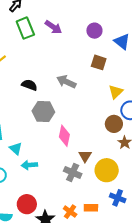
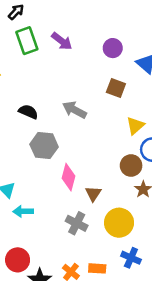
brown triangle: (85, 156) -> (93, 194), moved

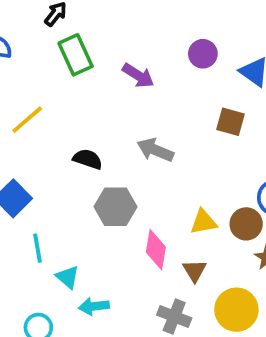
purple arrow: (62, 41) -> (138, 76), moved
brown square: (116, 88) -> (231, 122), moved
yellow triangle: (135, 126) -> (203, 222), moved, turned 36

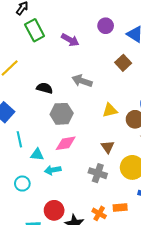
brown square: (231, 122) -> (123, 63), turned 35
yellow triangle: (203, 222) -> (110, 110), moved
pink diamond: (156, 250) -> (66, 143), moved, turned 75
cyan triangle: (68, 277) -> (37, 155), turned -32

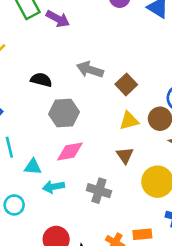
purple arrow: (70, 40) -> (58, 19), moved
brown square: (123, 63) -> (126, 84), moved
yellow triangle: (110, 110) -> (129, 121), moved
gray cross: (98, 173) -> (99, 191), moved

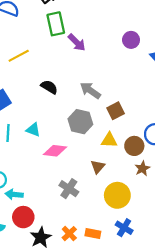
gray hexagon: (64, 113) -> (80, 122), moved
cyan triangle: (33, 167) -> (33, 130), moved
cyan arrow: (53, 187) -> (14, 194), moved

